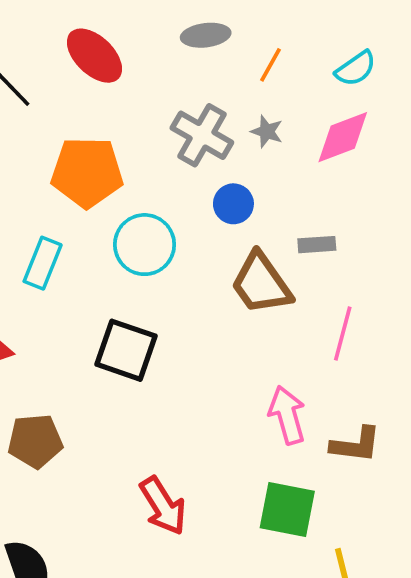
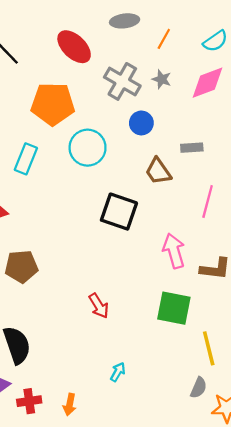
red ellipse: (94, 56) -> (74, 47), moved
brown trapezoid: (261, 283) -> (158, 171), size x0.7
black square: (126, 350) -> (119, 212), moved
red arrow: (163, 506) -> (99, 306), size x0.7

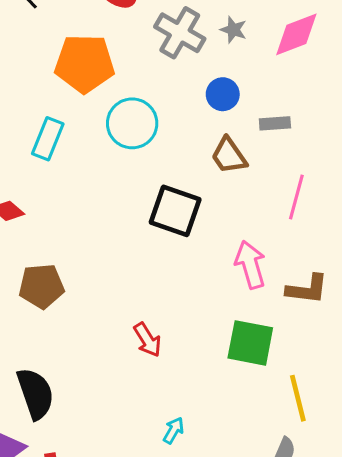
blue circle: (141, 123) -> (223, 94), moved

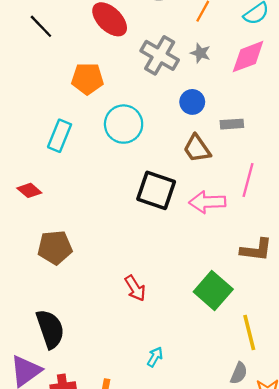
orange pentagon: (85, 64) -> (87, 79), size x0.7
pink arrow: (250, 265) -> (207, 202), moved, turned -76
green square: (250, 343) -> (213, 291), turned 30

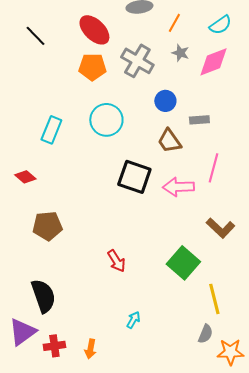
gray star: (200, 53) -> (180, 53), moved
orange pentagon: (87, 79) -> (92, 67), moved
brown L-shape: (256, 250) -> (220, 228), turned 36

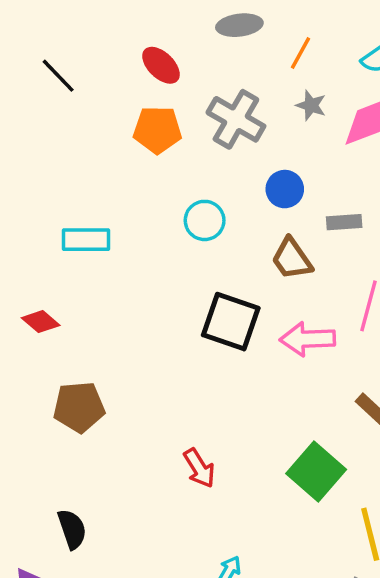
red ellipse: (94, 30) -> (161, 65), size x0.7
cyan circle: (106, 120) -> (205, 220), moved, size x0.7
cyan rectangle: (51, 130) -> (86, 240), turned 68
black semicircle: (43, 296) -> (72, 529), size x0.7

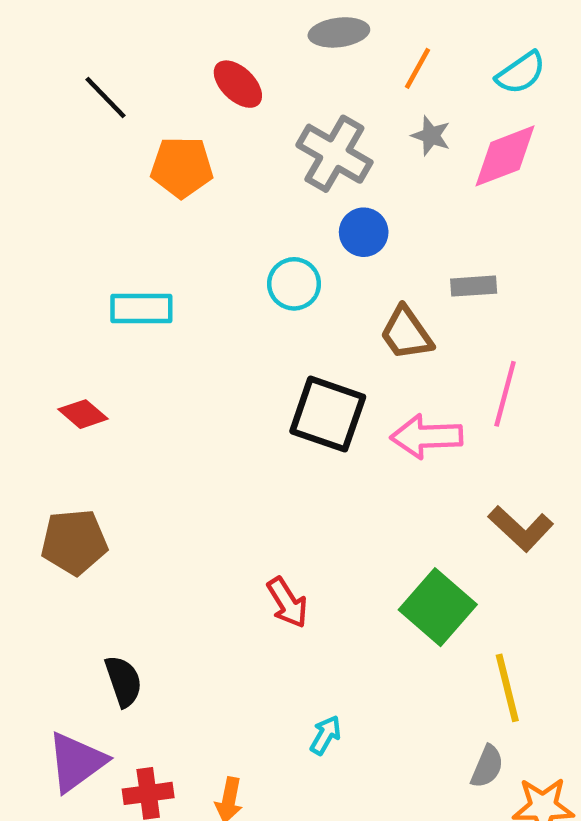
orange pentagon: (157, 130) -> (182, 167), moved
blue circle: (285, 189) -> (364, 232), moved
brown pentagon: (79, 407) -> (74, 542), moved

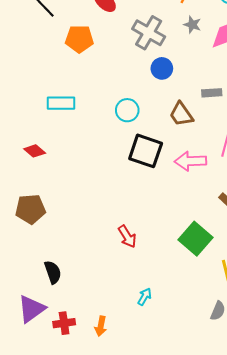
cyan circle: (294, 284) -> (127, 110), moved

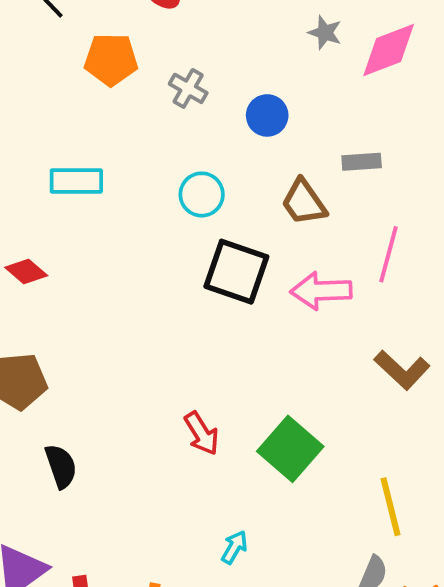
gray cross: (149, 33) -> (188, 88), moved, size x0.6
green square: (195, 239) -> (290, 449), moved
black semicircle: (53, 272) -> (61, 466), moved

